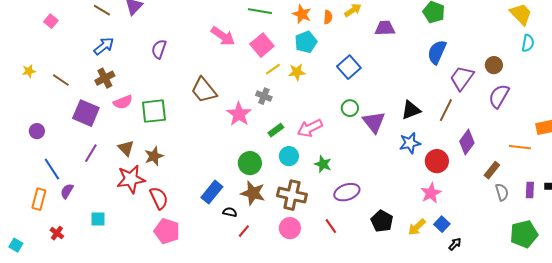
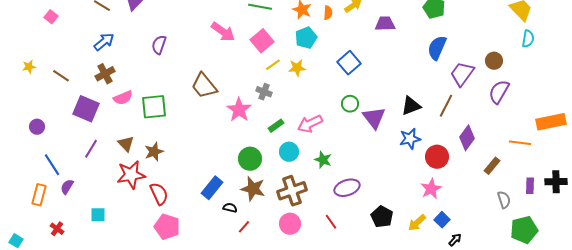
gray semicircle: (502, 192) -> (504, 200), moved
brown cross: (292, 195) -> (292, 191), turned -32

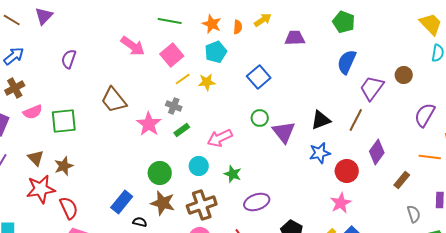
purple semicircle: (499, 92) -> (425, 115), moved
green rectangle: (276, 126) -> (182, 130), moved

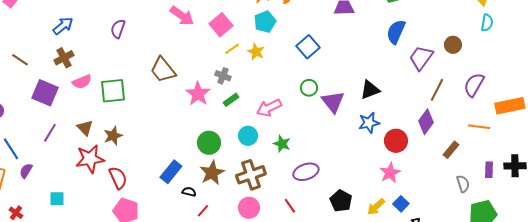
yellow star: (207, 82) -> (256, 52), turned 30
brown line: (356, 120) -> (437, 90), moved
brown star: (163, 203) -> (212, 173), turned 30

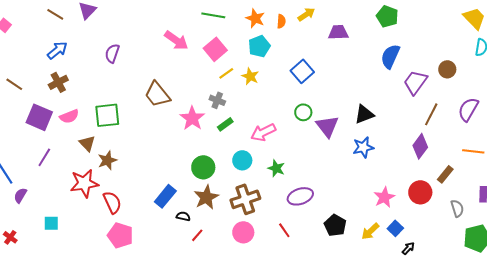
pink semicircle: (82, 82) -> (69, 116), moved
brown triangle: (85, 128) -> (87, 143), moved
red circle: (396, 141) -> (420, 192), moved

